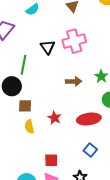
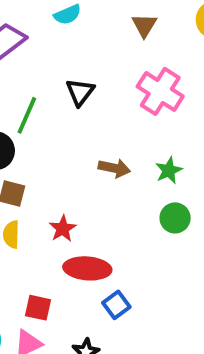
pink cross: (74, 41) -> (160, 91), moved, turned 35
red ellipse: (89, 119) -> (87, 268), moved

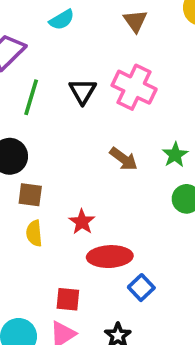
pink cross: (160, 91) -> (134, 87), moved
green line: (27, 115) -> (31, 97), moved
brown arrow: (114, 168) -> (124, 159), turned 32

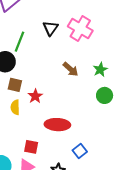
green line: (31, 97) -> (20, 42), moved
red star: (82, 222) -> (35, 96), moved
blue square: (141, 288) -> (80, 151), moved

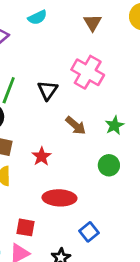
black triangle: (50, 28) -> (48, 90), moved
green circle: (105, 95) -> (109, 165), moved
red star: (35, 96) -> (42, 156), moved

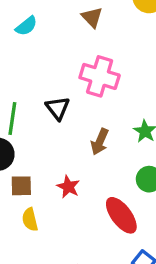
brown arrow: (76, 125) -> (100, 142), turned 85
red ellipse: (59, 198) -> (121, 215), moved, turned 64

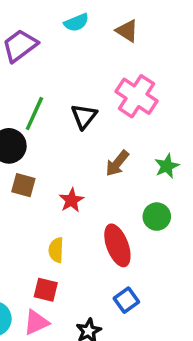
brown triangle: (92, 17) -> (127, 31), moved, turned -30
yellow semicircle: (30, 220) -> (56, 250), moved

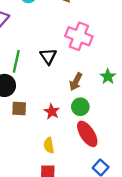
green circle: (157, 217) -> (80, 107), moved

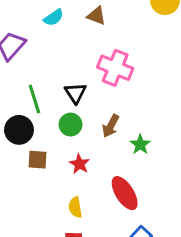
green line: (16, 61) -> (34, 99), turned -30
green star: (108, 77) -> (140, 145), moved
green circle: (80, 107) -> (71, 125), moved

